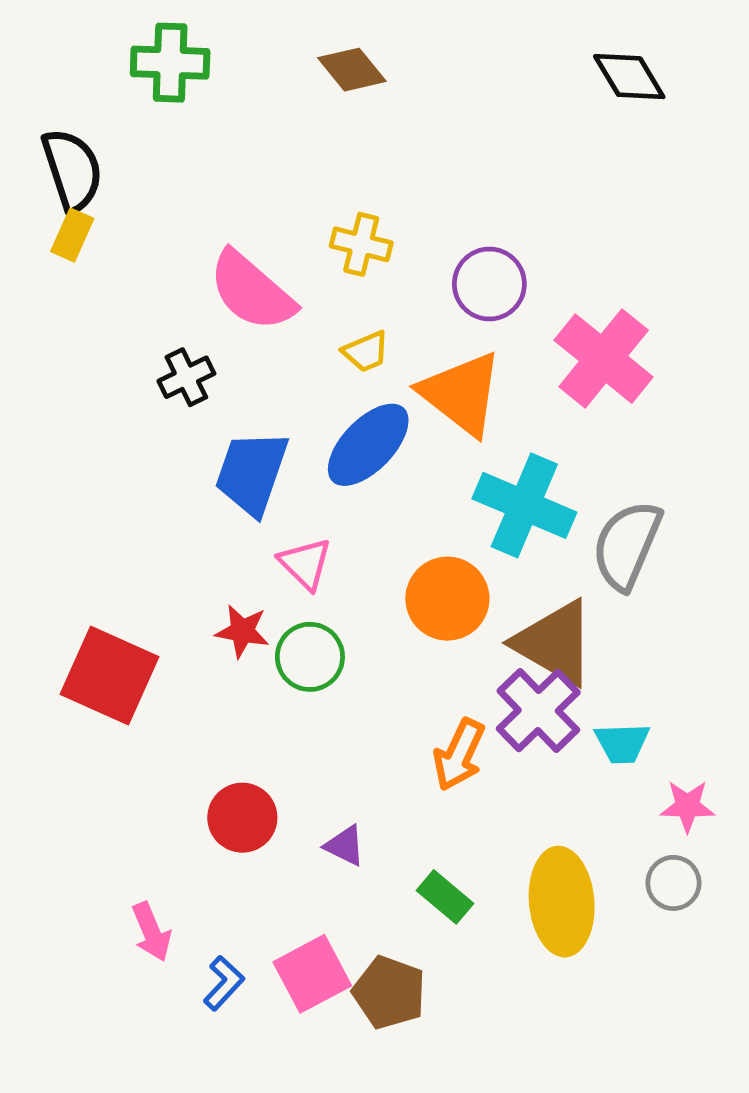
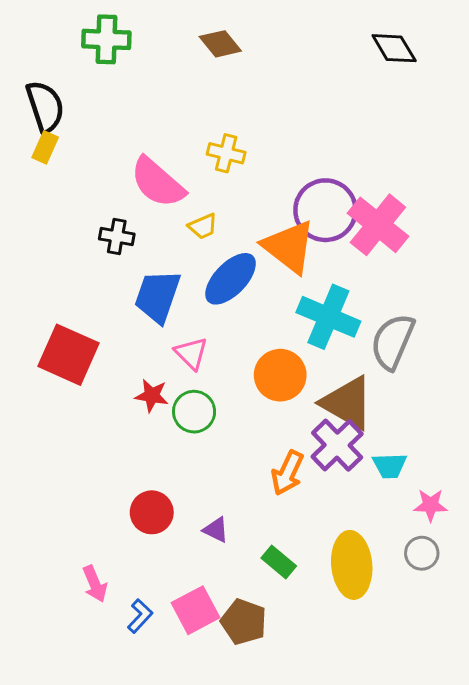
purple circle: (489, 284) -> (325, 210), moved, size x1.4
yellow trapezoid: (366, 352) -> (203, 226), moved
black cross: (186, 377) -> (117, 236), turned 36
red square: (109, 676) -> (69, 355), moved

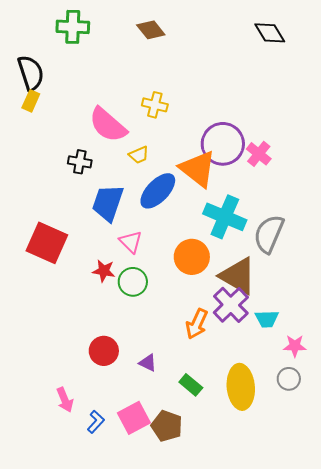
pink cross: (378, 225) -> (259, 154), size x0.6

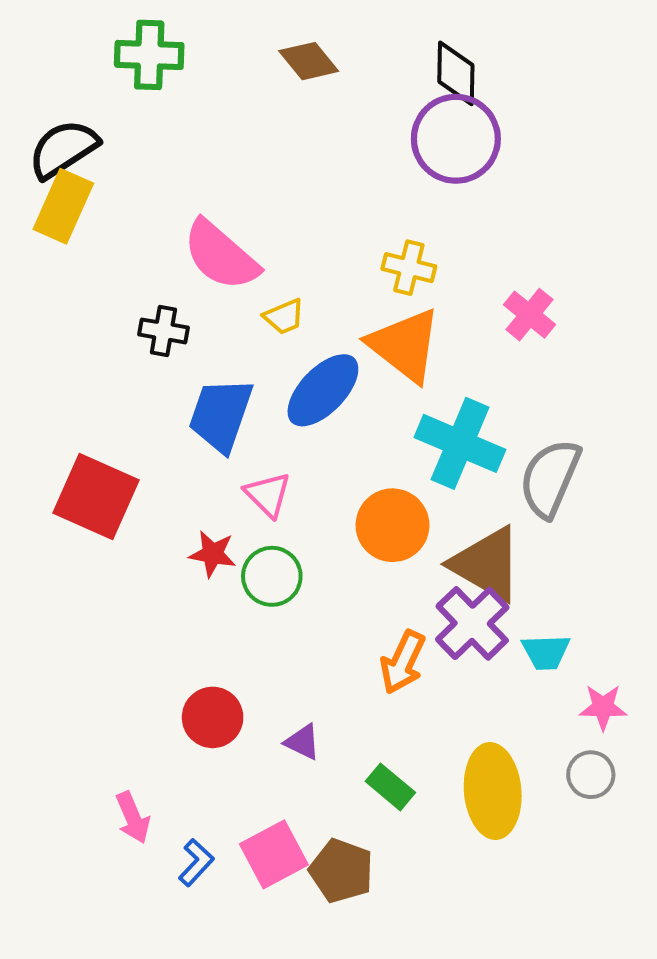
black diamond: (270, 33) -> (456, 73), moved, turned 32
black semicircle: (31, 73) -> (63, 149), turned -105
yellow rectangle: (31, 101) -> (63, 206), size x1.6
yellow cross: (155, 105) -> (409, 268), moved
purple circle: (223, 144) -> (456, 139), moved

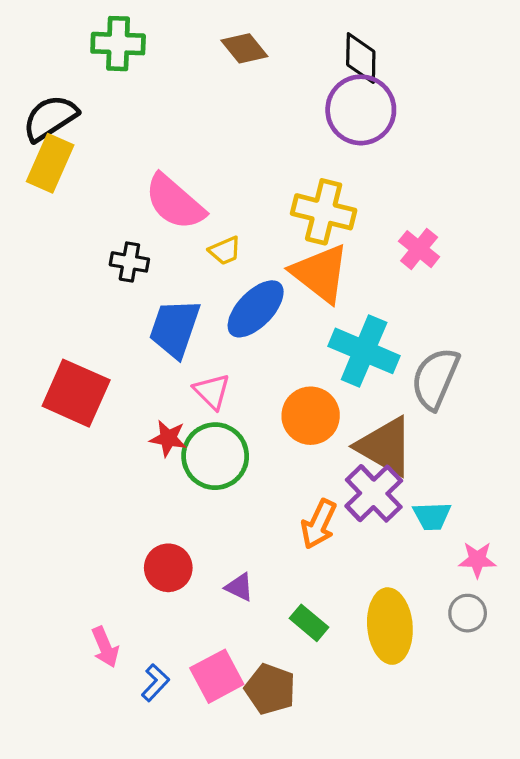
yellow cross: (409, 268) -> (324, 212), size x1.5
green circle: (272, 576) -> (215, 456), size x1.4

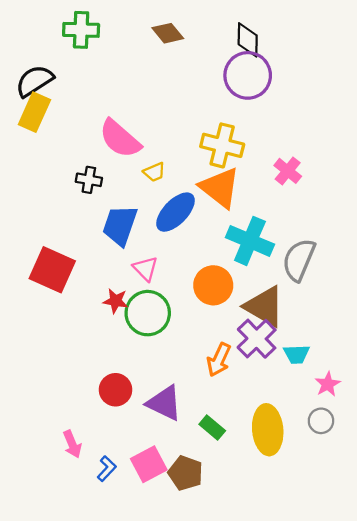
pink star: (477, 560) -> (328, 384), turned -30
purple triangle: (239, 587) -> (164, 403), size x1.8

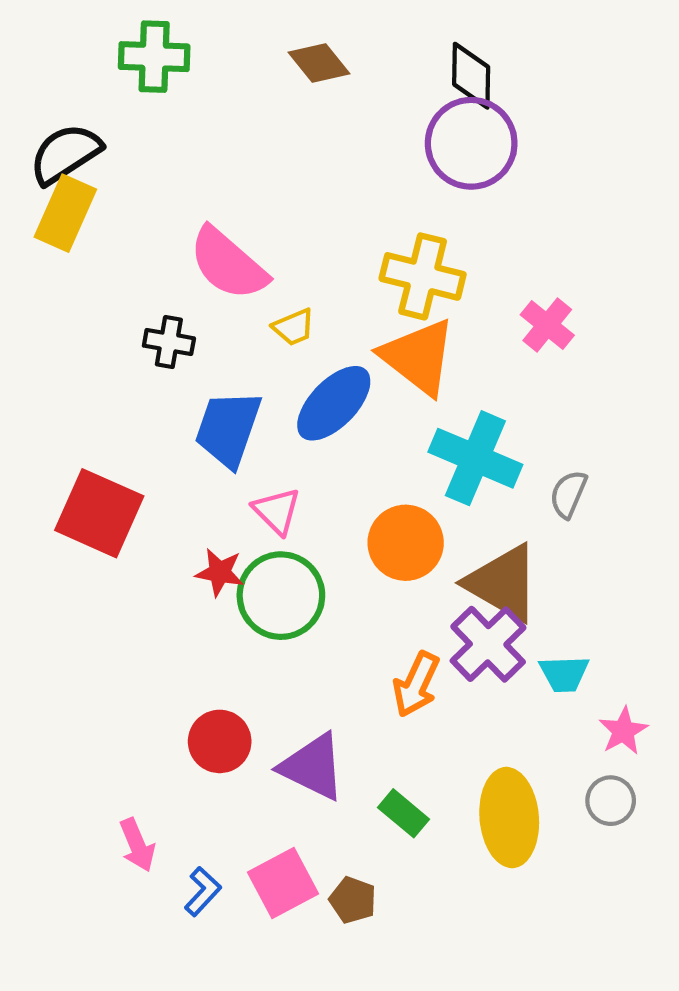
gray semicircle: (299, 260) -> (568, 494), size x0.6
brown pentagon: (185, 473) -> (353, 900), size x0.7

